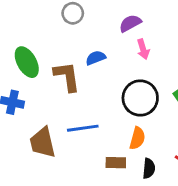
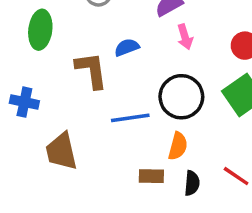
green ellipse: (27, 62) -> (40, 30), moved, turned 36
blue line: (83, 128) -> (130, 118), moved

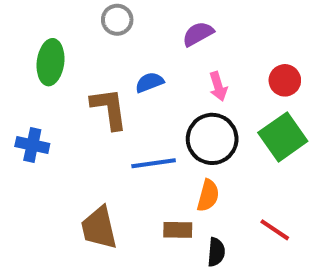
pink arrow: (185, 37) -> (218, 86), moved
brown trapezoid: (61, 151) -> (99, 228), moved
black semicircle: (192, 183) -> (216, 252), moved

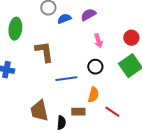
blue semicircle: (149, 82) -> (64, 19), moved
black circle: (212, 139) -> (95, 67), size x0.6
red line: (275, 230) -> (112, 112), moved
black semicircle: (216, 252) -> (61, 123), moved

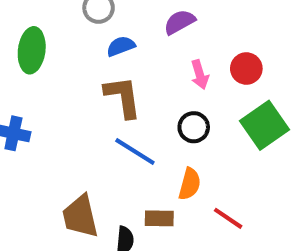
blue semicircle: (64, 19) -> (121, 46), moved
red circle: (131, 38) -> (246, 68), moved
brown L-shape: (44, 52) -> (123, 97), moved
blue line: (66, 79) -> (135, 152), turned 40

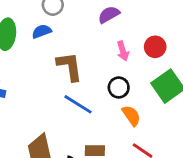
blue semicircle: (121, 46) -> (42, 31), moved
orange semicircle: (190, 184) -> (131, 116), moved, turned -50

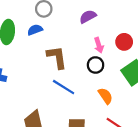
black circle: (119, 87) -> (96, 65), moved

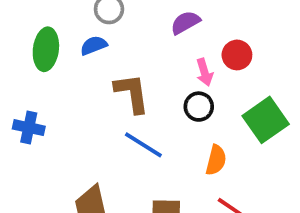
red circle: (124, 42) -> (237, 55), moved
orange semicircle: (105, 96) -> (216, 160), turned 49

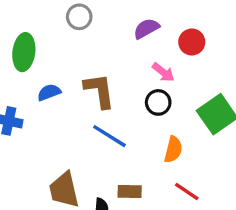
blue semicircle: (94, 45) -> (49, 92), moved
red circle: (237, 55) -> (192, 42), moved
pink arrow: (204, 72) -> (163, 72), turned -35

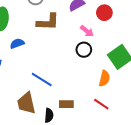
brown L-shape: (99, 91) -> (48, 22), moved, turned 100
blue line: (109, 136) -> (42, 79), moved
orange semicircle: (173, 149) -> (104, 78), moved

